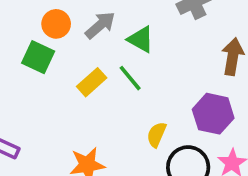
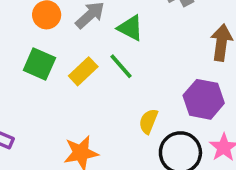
green square: (38, 57) -> (39, 64), moved

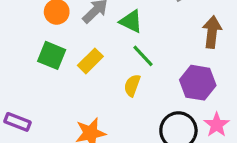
green line: (121, 66) -> (143, 56), moved
yellow semicircle: (148, 121) -> (132, 85), moved

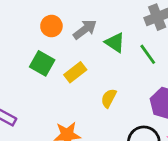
green line: (143, 56) -> (148, 54), moved

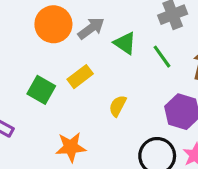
orange circle: (51, 26) -> (53, 24), size x1.5
green square: (42, 63) -> (41, 90), moved

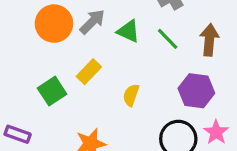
green square: (41, 90) -> (52, 91), turned 36

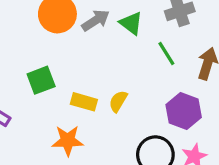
green triangle: (128, 31) -> (131, 23), moved
yellow rectangle: (89, 72) -> (84, 102), moved, turned 50

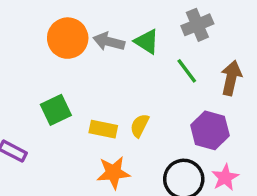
gray arrow: (96, 20) -> (109, 42), turned -128
orange star: (68, 141) -> (113, 173), moved

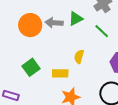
green triangle: (147, 42) -> (76, 19), turned -49
yellow semicircle: (140, 126) -> (79, 57), moved

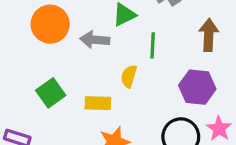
gray arrow: (54, 23) -> (95, 40), moved
green line: (102, 31) -> (153, 45), moved, turned 49

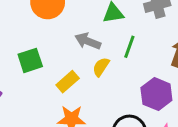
gray arrow: (95, 40) -> (88, 41), moved
yellow rectangle: (98, 103) -> (68, 82), turned -60

